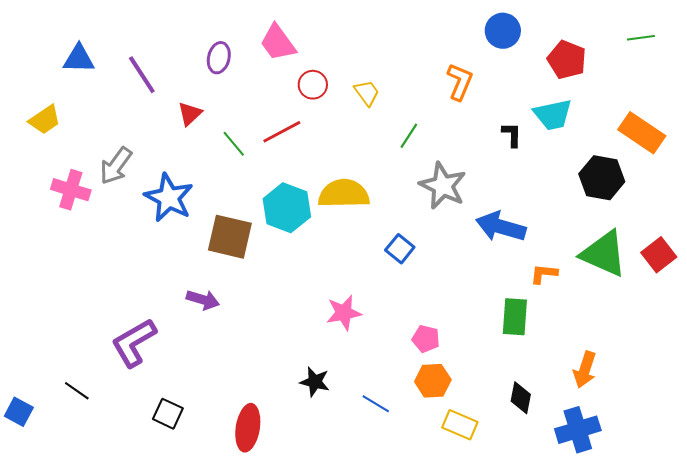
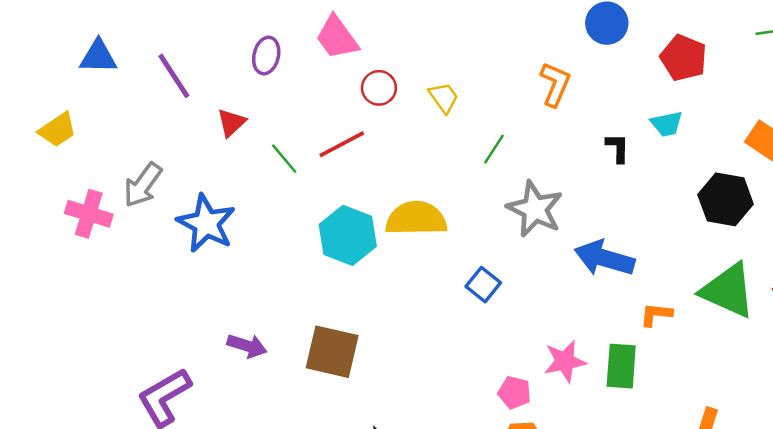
cyan trapezoid: (553, 115) -> (667, 124), size x0.7
brown square: (230, 237) -> (332, 352), moved
pink star: (344, 313) -> (565, 361), moved

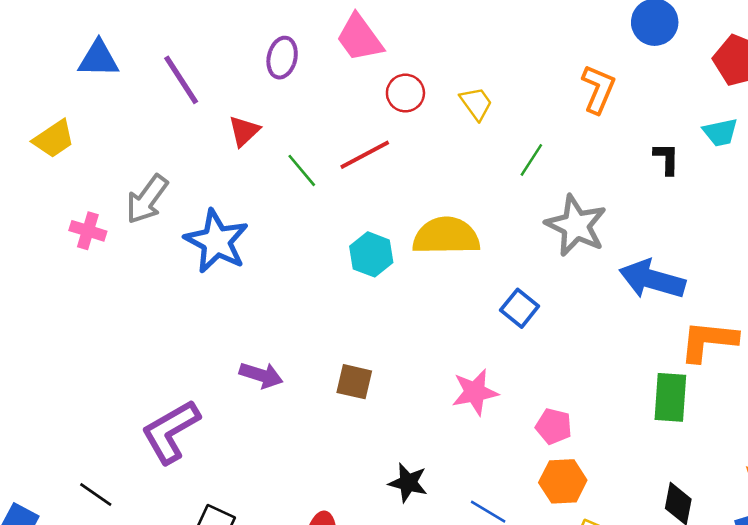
pink cross: (89, 214) -> (88, 231), size x0.7
cyan hexagon: (348, 235) -> (371, 254), size x0.7
orange L-shape: (656, 315) -> (708, 341), size x1.6
brown square: (332, 352) -> (354, 382), size x0.6
pink star: (565, 361) -> (475, 392), moved

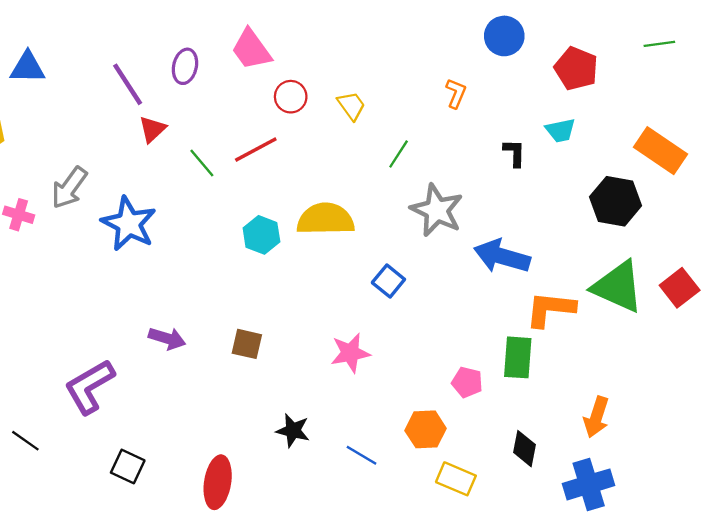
purple line: (181, 80) -> (128, 84), moved
orange L-shape: (598, 89) -> (456, 93), size x0.7
pink pentagon: (554, 426) -> (467, 382), moved

